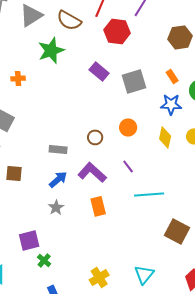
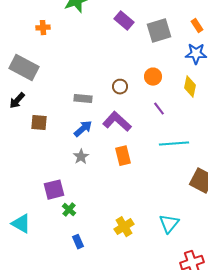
purple line: (128, 166) -> (159, 109), moved

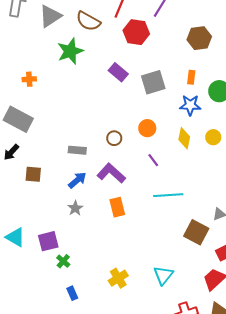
orange rectangle: (197, 26) -> (191, 77), turned 40
orange cross: (43, 28) -> (29, 79), moved
cyan triangle: (21, 224) -> (15, 237), moved

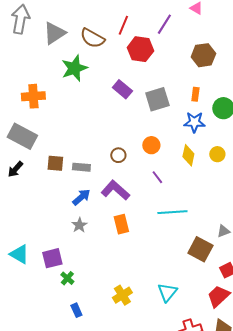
orange cross: (29, 79) -> (33, 96), size x1.6
brown square: (33, 174) -> (55, 163), moved

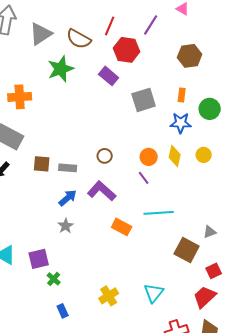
purple rectangle: (122, 89) -> (109, 76), moved
orange circle: (151, 145) -> (149, 157), moved
orange rectangle: (121, 224) -> (122, 227), moved, turned -48

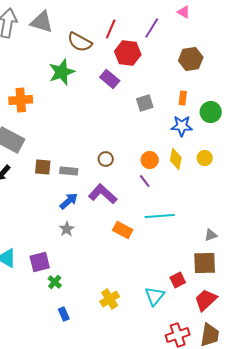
gray triangle: (41, 34) -> (42, 22), moved, turned 50
gray square: (144, 100) -> (145, 103), size x0.7
brown square: (187, 250) -> (205, 263), moved, turned -30
red square: (214, 271) -> (178, 280), moved

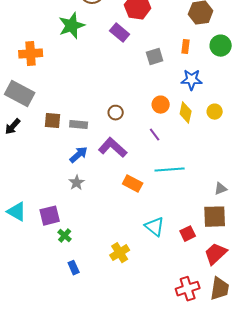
orange rectangle: (183, 98) -> (186, 47), moved
green circle: (211, 112) -> (221, 46), moved
orange circle: (150, 160) -> (161, 105), moved
cyan triangle: (155, 296) -> (155, 227), moved, turned -30

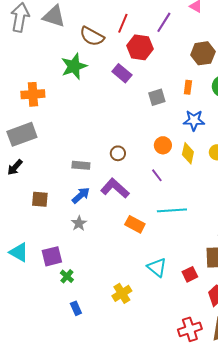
gray rectangle: (20, 94) -> (22, 134), turned -48
brown square: (53, 121) -> (40, 199), moved

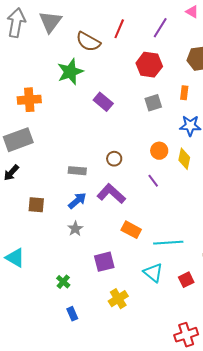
gray triangle: (54, 16) -> (50, 22), turned 50
red hexagon: (140, 47) -> (149, 65), moved
purple rectangle: (122, 73) -> (103, 102), moved
cyan line: (172, 210) -> (168, 243), moved
purple square: (52, 256) -> (104, 262), moved

